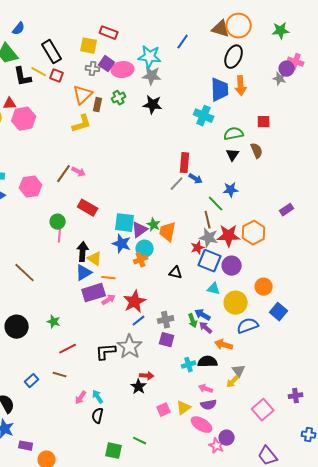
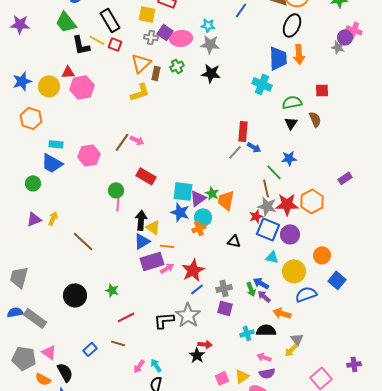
cyan star: (150, 57) -> (208, 25), size x0.6

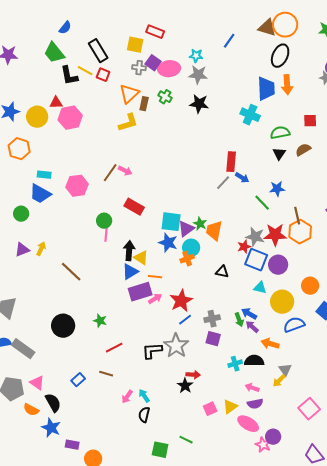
green cross: (177, 66) -> (165, 97), turned -32
brown semicircle: (315, 119) -> (303, 150), turned -98
brown line: (266, 188) -> (297, 216), moved

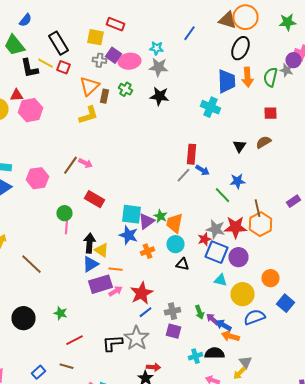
green semicircle: (280, 133) -> (270, 77), moved, turned -66
cyan circle: (191, 248) -> (176, 244), moved
blue arrow: (249, 314) -> (224, 325), moved

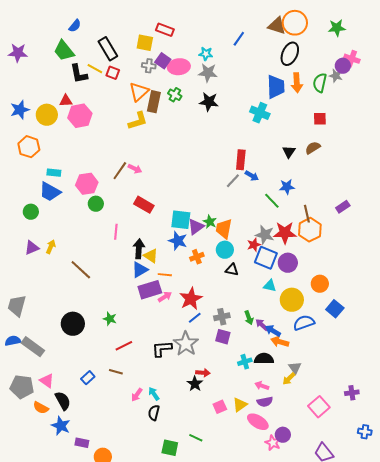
brown rectangle: (104, 96) -> (154, 102), size x1.5
green circle: (64, 213) -> (96, 204), moved

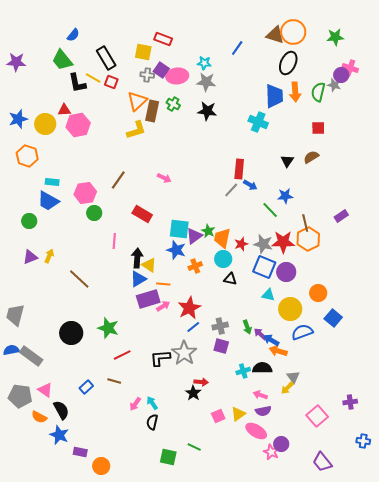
pink arrow: (135, 169) -> (164, 178), moved
red star: (254, 245) -> (241, 244), moved
green star: (110, 319) -> (108, 328), size x1.5

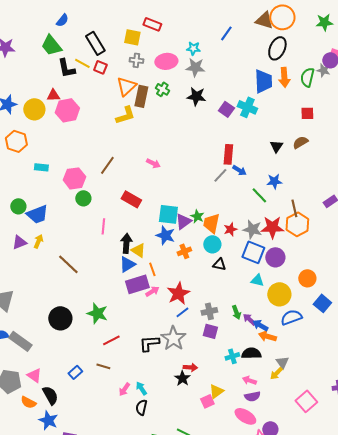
purple square: (161, 70) -> (226, 109), moved
blue trapezoid: (48, 201) -> (37, 214), moved, turned -50
orange line: (163, 284) -> (152, 269), turned 64
yellow triangle: (238, 414) -> (216, 391), moved

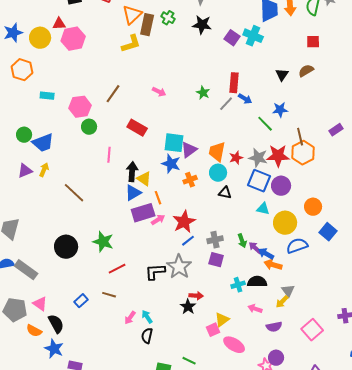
green star: (197, 216) -> (203, 93), moved
purple semicircle: (252, 396) -> (274, 327), moved
pink ellipse: (245, 416) -> (234, 345), moved

